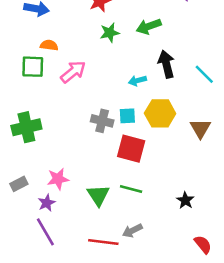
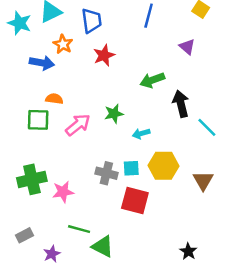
green star: (110, 33) -> (114, 114), moved
black arrow: (166, 64) -> (181, 104), moved
pink star: (58, 179) -> (63, 192), moved
green line: (131, 189) -> (79, 229), moved
green triangle: (98, 195) -> (103, 246), turned -30

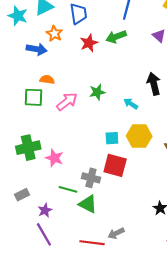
green arrow: (152, 80) -> (116, 37), moved
cyan arrow: (141, 134) -> (131, 104), moved, turned 48
gray cross: (106, 173) -> (91, 178), moved
pink star: (63, 192) -> (54, 158), turned 30

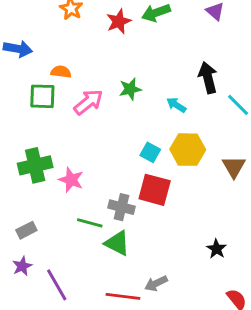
blue arrow: (37, 49) -> (18, 49), moved
cyan square: (112, 138) -> (150, 152), turned 32
purple star: (45, 210) -> (22, 266), moved

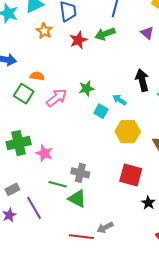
green square: (42, 96) -> (24, 94), turned 30
cyan square: (150, 152) -> (101, 111), moved
red square: (155, 190) -> (131, 175), moved
purple line: (57, 285) -> (34, 208), moved

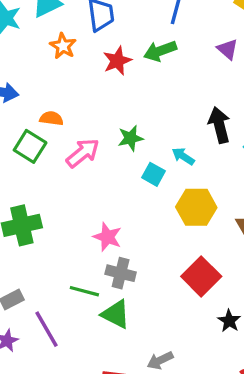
pink star: (44, 153) -> (107, 237), moved
red square: (131, 175) -> (201, 276), turned 30

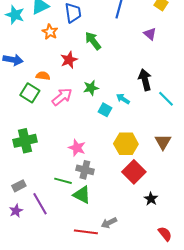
green arrow: (160, 51) -> (93, 41), moved, turned 72
red star: (117, 61) -> (69, 60), moved
yellow hexagon: (196, 207) -> (126, 144), moved

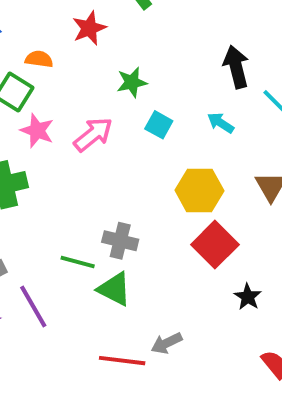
pink arrow: (62, 97) -> (93, 134), moved
cyan arrow: (123, 99) -> (221, 123), moved
pink star: (77, 148) -> (37, 131), moved

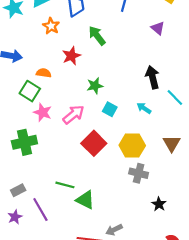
gray cross: (120, 241) -> (139, 173), moved
red square: (215, 245) -> (94, 143), moved

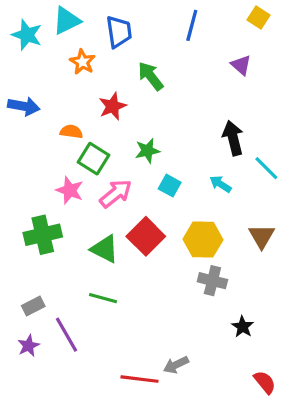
green square: (30, 91) -> (94, 159), moved
green triangle: (85, 200) -> (105, 249), moved

